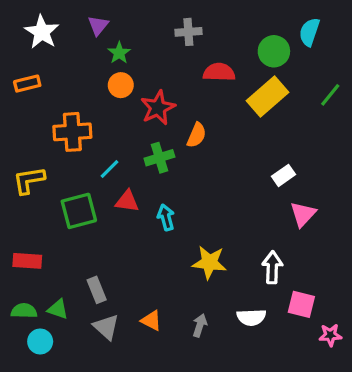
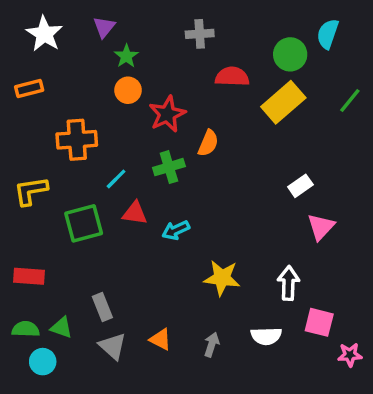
cyan arrow: (166, 217) -> (176, 230), turned -100

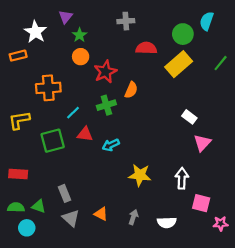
white star: (44, 34) -> (35, 32), moved
white rectangle: (300, 186) -> (189, 117), turned 72
white semicircle: (266, 336) -> (167, 222), moved

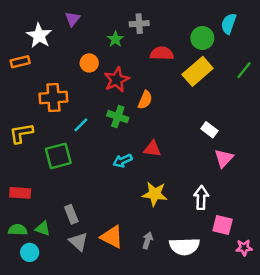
green star: (80, 35) -> (115, 39), moved
green cross: (106, 105) -> (118, 117), turned 36
red triangle: (85, 134) -> (152, 149), moved
orange triangle: (101, 214) -> (112, 237), size x1.5
white semicircle: (167, 222) -> (184, 246), size x1.4

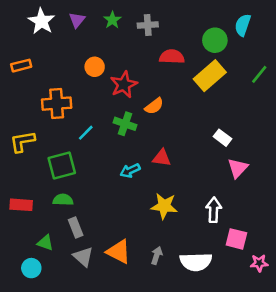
white star: (39, 36) -> (41, 21), moved
green star: (115, 39) -> (112, 20), moved
orange semicircle: (145, 100) -> (154, 106), turned 30
green semicircle: (18, 230) -> (63, 200), moved

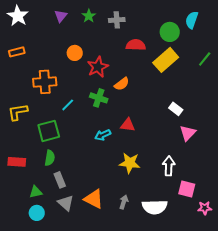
white star: (41, 21) -> (18, 16), moved
green semicircle: (63, 200) -> (50, 158), turned 98
green triangle: (45, 243) -> (36, 192), turned -32
cyan circle: (31, 268) -> (37, 213), moved

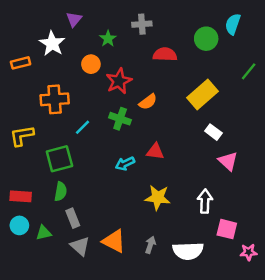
white star: (18, 16) -> (52, 44), moved
green star: (89, 16) -> (108, 39), moved
yellow rectangle: (166, 60) -> (203, 94), moved
pink triangle: (188, 133) -> (228, 161), turned -30
cyan circle: (37, 213) -> (19, 225), moved

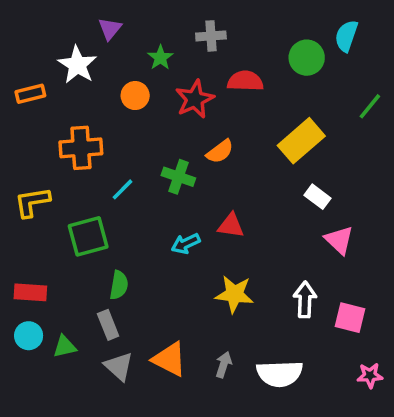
red star: (119, 81) -> (195, 99), moved
green semicircle: (61, 191) -> (119, 285), moved
pink square: (227, 229) -> (350, 318), moved

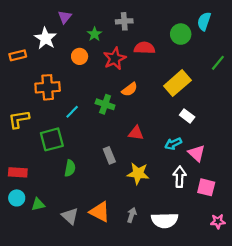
pink triangle: (339, 240) -> (197, 153), moved
cyan arrow: (186, 244) -> (173, 144), moved
gray rectangle: (108, 325) -> (109, 155), moved

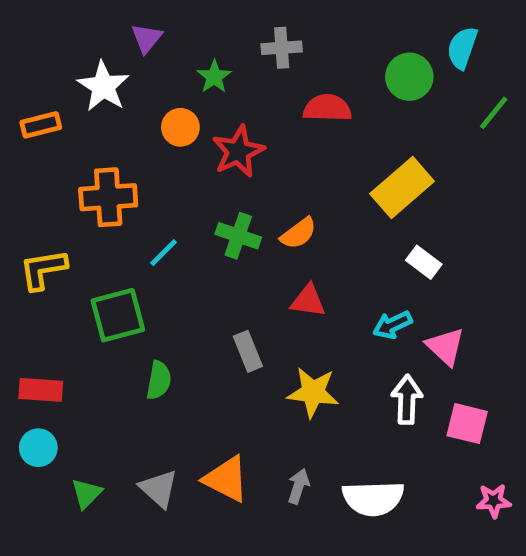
red star: (115, 59) -> (238, 151), moved
green line: (218, 63) -> (494, 113), moved
orange semicircle: (130, 89) -> (298, 233), moved
green triangle: (38, 204) -> (86, 493), moved, turned -32

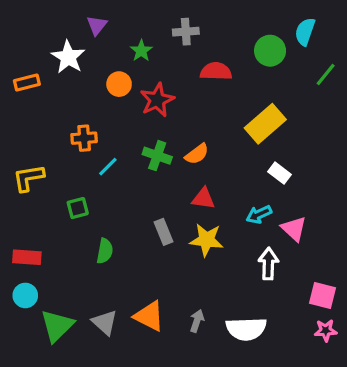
orange cross: (108, 197) -> (84, 138), moved, size x0.7
green square: (118, 315) -> (78, 208), size x0.6
yellow star: (313, 392) -> (206, 240), moved
pink square: (467, 424) -> (322, 295), moved
green triangle: (86, 493) -> (57, 326), size x1.6

